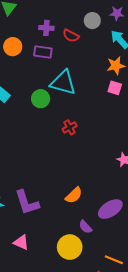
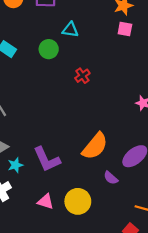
cyan triangle: (63, 83) -> (70, 30), size x0.6
orange semicircle: (74, 195) -> (95, 146), size x1.5
yellow circle: (70, 247) -> (78, 201), moved

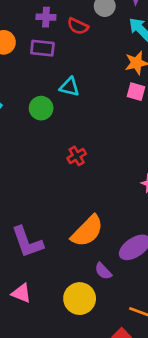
red cross: (82, 76) -> (77, 156), moved
yellow circle: (78, 201) -> (80, 299), moved

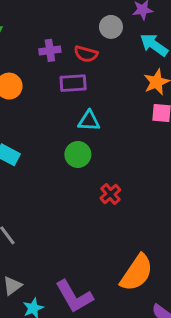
purple rectangle: (42, 48) -> (73, 83), moved
green circle: (41, 108) -> (78, 154), moved

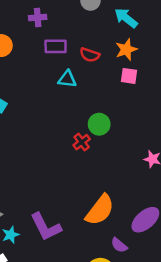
red semicircle: (86, 54) -> (90, 55), moved
green circle: (78, 154) -> (99, 124), moved

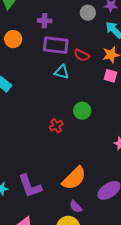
purple rectangle: (56, 46) -> (56, 45), size x1.4
red cross: (82, 142) -> (56, 126), moved
purple semicircle: (119, 245) -> (76, 207), moved

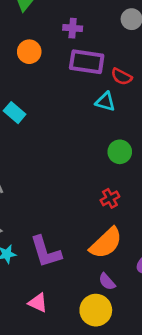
cyan triangle: (62, 72) -> (105, 102), moved
red cross: (56, 126) -> (110, 198), moved

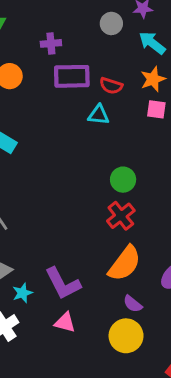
green circle: (120, 152) -> (123, 180), moved
red cross: (110, 198) -> (121, 216), size x1.4
pink triangle: (38, 303) -> (65, 323), moved

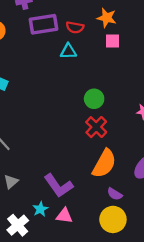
orange star: (153, 79) -> (107, 18), turned -30
cyan star: (22, 293) -> (40, 209), moved

